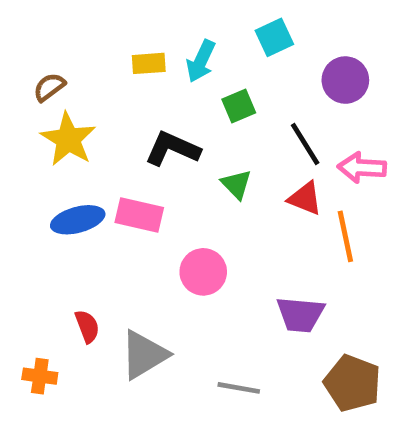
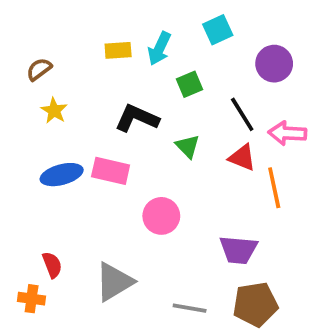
yellow star: (68, 139) -> (54, 111), size x0.6
red semicircle: (87, 326) -> (52, 265), moved
brown pentagon: (352, 383) -> (255, 304), moved, turned -30

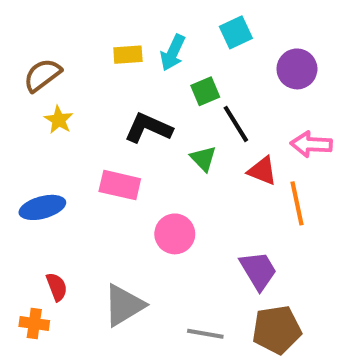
brown semicircle: (39, 69) -> (42, 75), size x1.4
black line: (242, 114) -> (236, 124), moved
blue ellipse: (62, 175) -> (42, 207), moved
purple trapezoid: (238, 250) -> (258, 271), turned -126

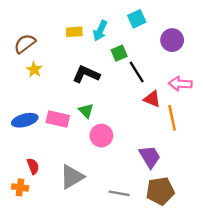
green triangle: (203, 159) -> (86, 111), moved
pink rectangle: (120, 185) -> (58, 119), moved

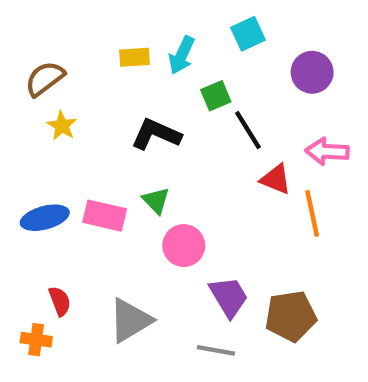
purple trapezoid: (150, 157) -> (229, 297), moved
brown pentagon: (160, 191) -> (291, 316), moved

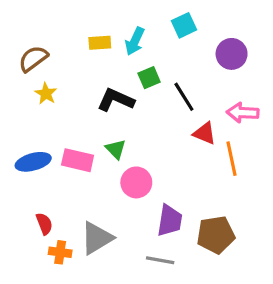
green square: (216, 96) -> (149, 78), moved
purple trapezoid: (229, 297) -> (170, 221), turned 40
orange cross: (36, 340) -> (60, 252), moved

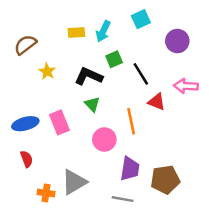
yellow star: (46, 94) -> (47, 71), moved
green triangle: (116, 149) -> (92, 104), moved
orange line: (232, 159) -> (131, 121), moved
pink rectangle: (78, 160) -> (59, 122), turned 55
red semicircle: (44, 224) -> (27, 159), moved

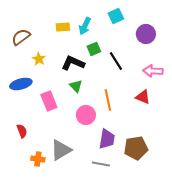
red triangle: (157, 102) -> (143, 97), moved
blue ellipse: (25, 124) -> (21, 84), moved

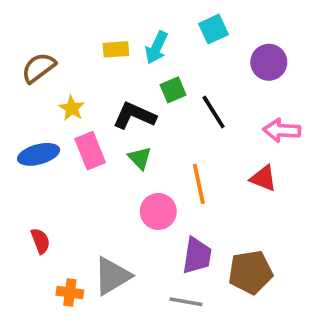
pink rectangle: (49, 101) -> (90, 151), moved

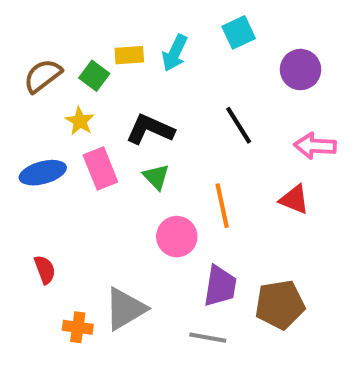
green square: (173, 90) -> (94, 76), moved, turned -30

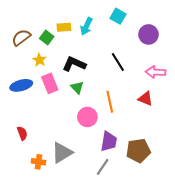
cyan square: (239, 32) -> (118, 16), turned -35
gray line: (208, 338) -> (103, 167), turned -66

